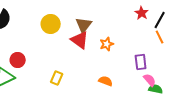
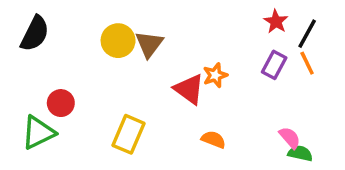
brown triangle: (84, 25) -> (149, 44), moved
red triangle: (80, 40) -> (189, 89), moved
purple rectangle: (141, 62) -> (274, 65), moved, turned 35
yellow rectangle: (57, 78) -> (128, 134), size x1.5

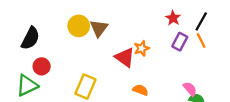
red star: (276, 22) -> (173, 18), moved
black semicircle: (35, 34) -> (30, 38), moved

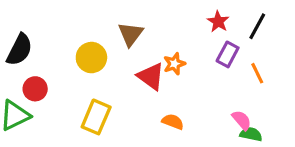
yellow circle: (79, 26) -> (91, 58), moved
brown triangle: (99, 28) -> (131, 34), moved
orange line: (201, 41) -> (257, 73), moved

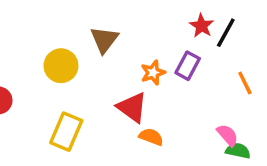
black line: (257, 26) -> (226, 33), moved
purple rectangle: (228, 54) -> (188, 66), moved
red triangle: (151, 76) -> (132, 107), moved

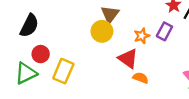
yellow circle: (61, 66) -> (102, 31), moved
yellow rectangle: (66, 132) -> (63, 71), moved

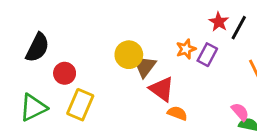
brown triangle: (110, 14) -> (145, 66), moved
orange star: (142, 36) -> (186, 49), moved
red circle: (41, 54) -> (65, 73), moved

